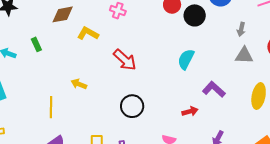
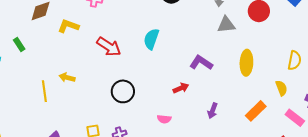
cyan semicircle: (186, 59) -> (151, 39), moved
yellow line: (51, 107) -> (44, 91), moved

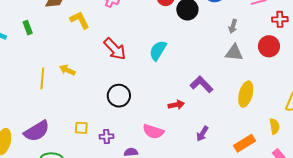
yellow L-shape: (68, 26) -> (80, 20), turned 30
pink semicircle: (164, 119) -> (153, 131), size x1.5

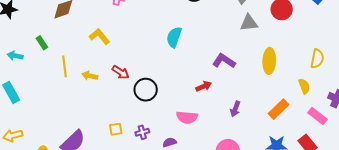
yellow L-shape: (80, 20) -> (99, 36), moved
red arrow: (115, 49) -> (121, 72), moved, size x0.7
yellow line: (42, 78) -> (65, 66), moved

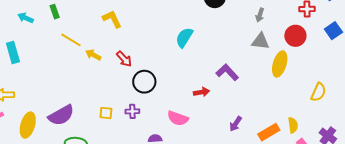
yellow ellipse: (269, 61) -> (280, 64), moved
yellow line: (65, 66) -> (71, 40), turned -65
yellow semicircle: (304, 86) -> (293, 125), moved
purple arrow: (235, 109) -> (236, 124), moved
purple cross: (142, 132) -> (132, 111), moved

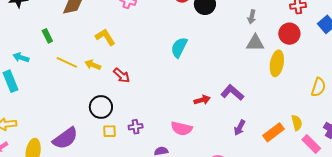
cyan arrow: (26, 18) -> (21, 57), moved
yellow arrow: (93, 55) -> (93, 65), moved
purple L-shape: (227, 72) -> (232, 93), moved
black circle: (144, 82) -> (101, 107), moved

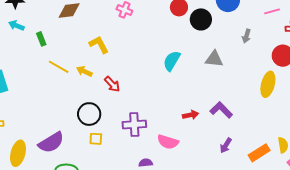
gray triangle: (255, 43) -> (214, 59), moved
cyan arrow: (21, 57) -> (16, 26), moved
purple cross: (136, 127) -> (134, 124), moved, size x1.6

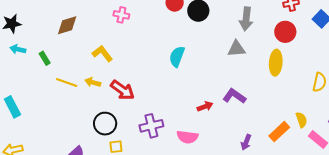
gray arrow: (247, 36) -> (246, 19), size x1.6
gray triangle: (214, 59) -> (236, 49), moved
red arrow: (112, 84) -> (122, 90), size x1.4
purple arrow: (226, 145) -> (246, 142), moved

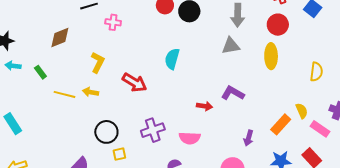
yellow L-shape: (102, 54) -> (98, 62), turned 70
red arrow: (122, 90) -> (135, 83), moved
red arrow: (205, 106) -> (204, 106), turned 35

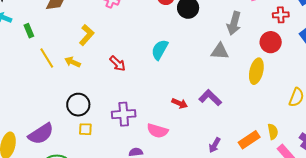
red arrow: (135, 83) -> (118, 63), size x0.7
yellow line: (65, 94) -> (47, 58), turned 30

